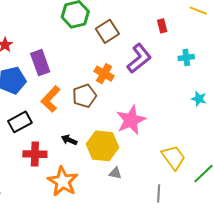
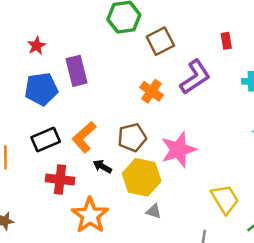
brown pentagon: (84, 96) -> (132, 137), moved
orange L-shape: (51, 99) -> (84, 137), moved

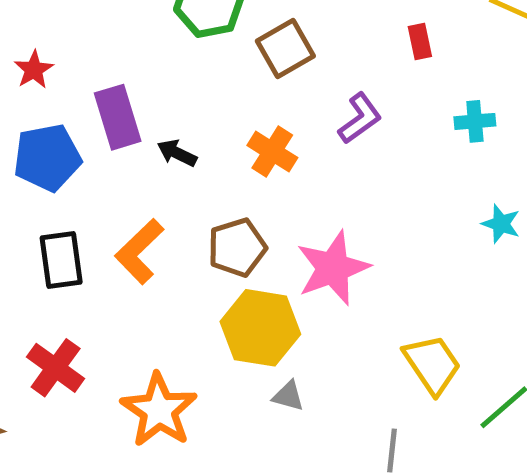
purple L-shape: (195, 77) -> (360, 118), size x0.7
black rectangle: (46, 139) -> (61, 260), turned -72
black arrow: (102, 166) -> (177, 153), moved
red cross: (60, 180) -> (56, 368), moved, turned 32

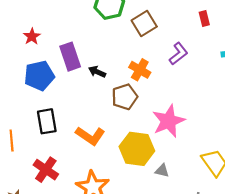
brown pentagon: (237, 247) -> (125, 97), moved
orange L-shape: (139, 251) -> (90, 136), moved, turned -100
gray triangle: (288, 396) -> (162, 171), moved

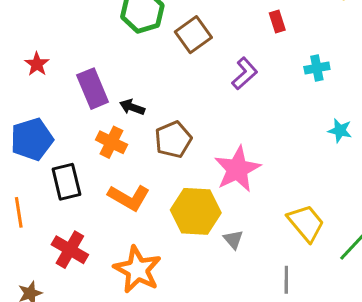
orange cross: (140, 70) -> (111, 142), moved
blue pentagon: (39, 76) -> (32, 139), moved
gray triangle: (162, 171) -> (233, 240), turned 40

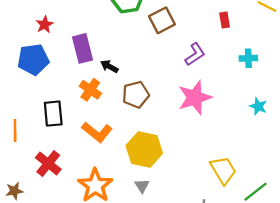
blue pentagon: (32, 139) -> (33, 59), moved
pink star: (237, 169) -> (195, 98), moved
gray triangle: (233, 240) -> (142, 186), moved

